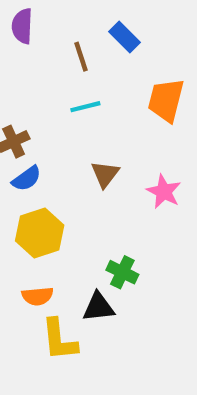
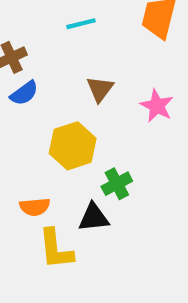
yellow hexagon: (40, 233) -> (73, 146), moved
green cross: (122, 272) -> (117, 184), turned 36

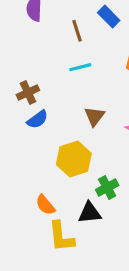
orange semicircle: (35, 207) -> (45, 205), turned 55

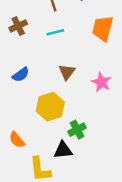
brown cross: (28, 93) -> (18, 26), moved
orange semicircle: (45, 205) -> (17, 140), moved

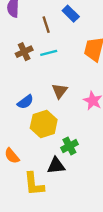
brown cross: (18, 26) -> (24, 52), moved
blue semicircle: (21, 75) -> (25, 102), moved

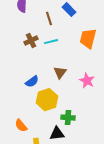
green cross: (69, 146) -> (68, 118), turned 32

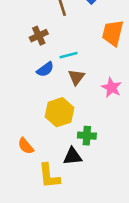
cyan line: (51, 42) -> (69, 55), moved
blue semicircle: (32, 82) -> (45, 69), moved

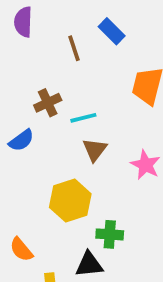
brown cross: (39, 36) -> (48, 103), moved
blue semicircle: (45, 69) -> (21, 140), moved

